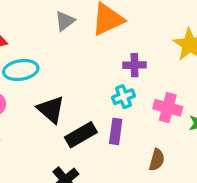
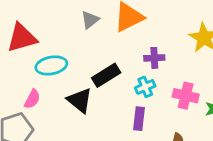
black rectangle: (81, 135) -> (106, 75), moved

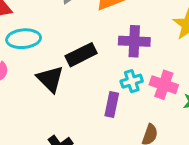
purple cross: (154, 58) -> (134, 41), size x1.4
cyan cross: (145, 87) -> (132, 81), moved

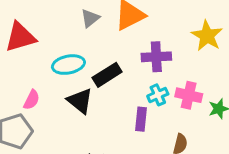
cyan ellipse: (24, 39) -> (68, 65), moved

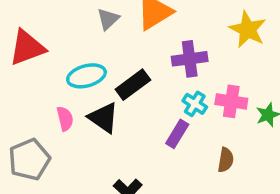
cyan cross: (158, 95) -> (195, 104), turned -30
pink semicircle: (32, 100) -> (65, 119), moved, turned -36
purple rectangle: (141, 119) -> (177, 134), turned 30

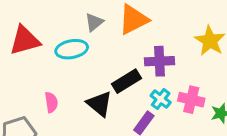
cyan ellipse: (86, 76) -> (72, 49), moved
black rectangle: (133, 85) -> (127, 81), moved
black triangle: (103, 118) -> (99, 104), moved

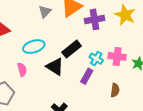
cyan ellipse: (72, 49) -> (34, 47), moved
purple cross: (159, 61) -> (94, 19), moved

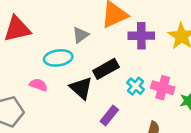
gray triangle: (45, 12) -> (80, 35), moved
pink semicircle: (22, 70) -> (38, 85), turned -64
purple rectangle: (87, 76) -> (109, 116), moved

